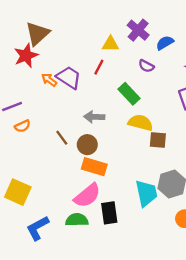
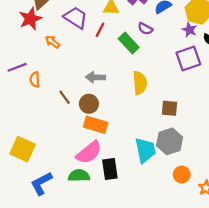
purple trapezoid: (69, 78) -> (76, 18), moved
green rectangle: (129, 94) -> (129, 43), moved
yellow semicircle: (140, 123) -> (140, 83), turned 70
orange semicircle: (22, 126) -> (35, 79), moved, turned 112
brown square: (158, 140) -> (170, 108), moved

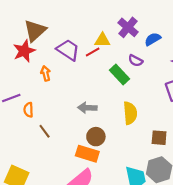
red line: (100, 30) -> (93, 52), moved, turned 32
orange arrow: (52, 42) -> (46, 73), turned 40
brown line: (65, 97) -> (45, 131), moved
brown circle: (89, 104) -> (96, 137), moved

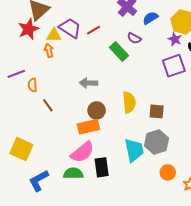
yellow triangle: (102, 40) -> (54, 35), moved
yellow semicircle: (130, 113) -> (129, 102), moved
orange rectangle: (87, 154) -> (88, 127), turned -30

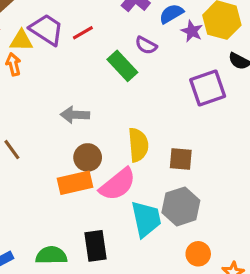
purple star: (175, 39) -> (192, 31), moved
pink semicircle: (82, 152) -> (118, 184), moved

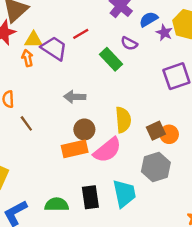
purple trapezoid: (47, 30) -> (54, 48), moved
brown square: (181, 159) -> (156, 131), turned -30
cyan trapezoid: (146, 219) -> (124, 194), moved
orange circle: (198, 254) -> (169, 134), moved

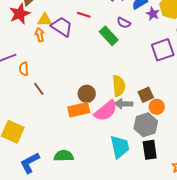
red line: (81, 34) -> (84, 15), turned 48
gray arrow: (75, 97) -> (124, 104), moved
orange circle: (169, 134) -> (157, 107), moved
black rectangle: (90, 197) -> (150, 150), moved

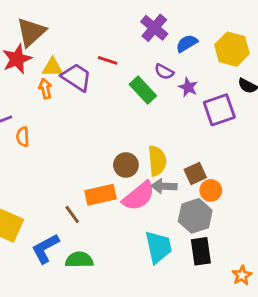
purple star: (153, 14) -> (188, 87), moved
brown line: (39, 89) -> (72, 215), moved
brown circle: (87, 94) -> (126, 165), moved
blue L-shape: (30, 163) -> (45, 248), moved

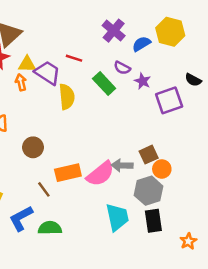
yellow hexagon: (232, 49) -> (170, 32), moved
yellow semicircle: (157, 161) -> (67, 97), moved
brown circle: (126, 165) -> (33, 147), moved

